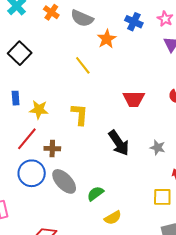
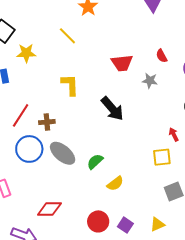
yellow star: (39, 110) -> (26, 53), moved
gray star: (158, 148) -> (150, 81), moved

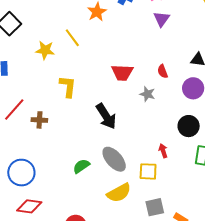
yellow star: (26, 53) -> (45, 50), moved
blue circle: (29, 149) -> (21, 173), moved
gray ellipse: (63, 153) -> (114, 159), moved
yellow semicircle: (115, 184) -> (119, 193), moved, size x1.4

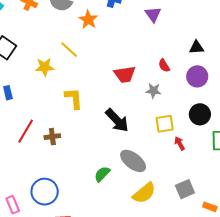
yellow square: (148, 171) -> (165, 124), moved
gray square: (155, 207) -> (185, 189), moved

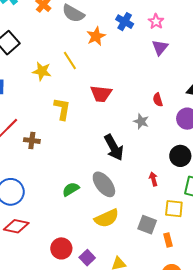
red trapezoid: (125, 74) -> (101, 94), moved
black arrow: (117, 120) -> (114, 147), moved
yellow square: (165, 124) -> (174, 209), moved
gray square: (185, 189) -> (147, 225), turned 30
orange rectangle: (210, 207) -> (168, 240), moved, turned 40

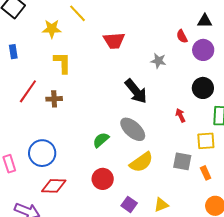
red semicircle: (158, 100) -> (182, 36), moved
yellow L-shape: (62, 109) -> (62, 63), moved
red circle: (61, 248) -> (103, 179), moved

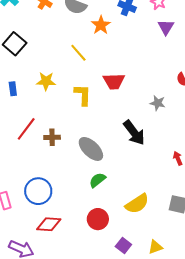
yellow star: (52, 29) -> (46, 81), moved
yellow L-shape: (62, 63) -> (83, 95), moved
gray ellipse: (133, 129) -> (91, 149), moved

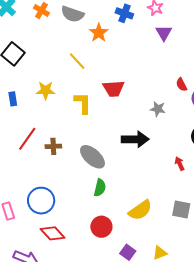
black arrow: (134, 133) -> (135, 139), turned -52
green semicircle: (97, 180) -> (100, 188), turned 144
red diamond: (49, 224) -> (53, 233), turned 45

